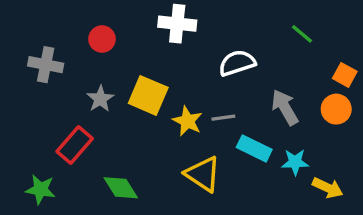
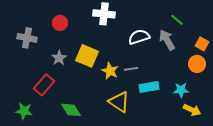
gray arrow: (285, 107) -> (167, 40), moved
cyan rectangle: (254, 148) -> (149, 87), turned -36
cyan star: (295, 162) -> (181, 90), moved

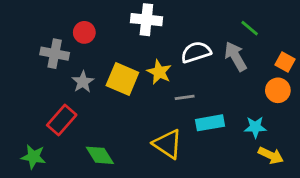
gray cross: (27, 38) -> (55, 54), moved
yellow star: (110, 71) -> (159, 72), moved

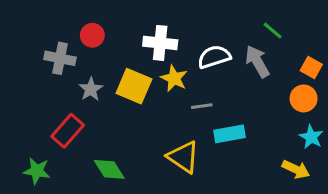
white cross: (146, 20) -> (160, 43), moved
cyan star: (255, 127) -> (311, 137), moved, turned 30

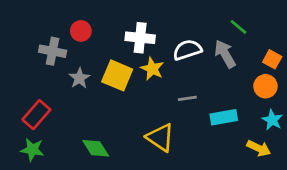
gray line: (202, 106) -> (187, 98), moved
red rectangle: (68, 131) -> (36, 115), moved
cyan rectangle: (230, 134) -> (224, 117), moved

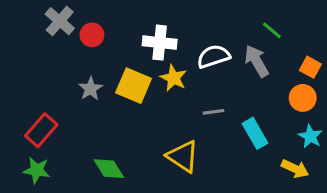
gray cross: (53, 51) -> (60, 21), moved, turned 30
cyan rectangle: (224, 117) -> (255, 133), turned 70

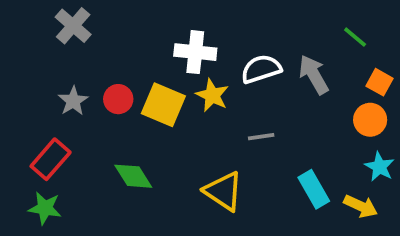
green line: (272, 30) -> (355, 37), moved
red circle: (92, 35) -> (118, 99), moved
gray star: (90, 89) -> (73, 101), moved
cyan rectangle: (255, 133) -> (314, 189), moved
green diamond: (109, 169) -> (133, 176), moved

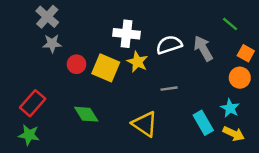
gray star: (73, 101) -> (52, 44), moved, turned 30
cyan star: (380, 167) -> (230, 108), moved

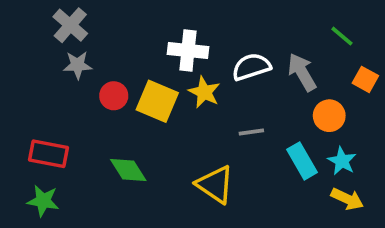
orange circle: (240, 78) -> (329, 116), moved
red rectangle: (33, 103) -> (49, 154), turned 60
cyan rectangle: (203, 123) -> (302, 161), moved

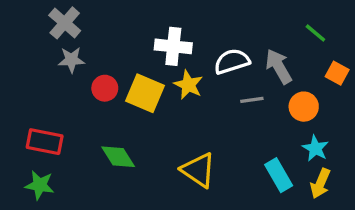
gray line: (251, 132) -> (252, 100), moved
cyan rectangle: (302, 161) -> (279, 175), moved
yellow arrow: (347, 199) -> (320, 183), turned 88

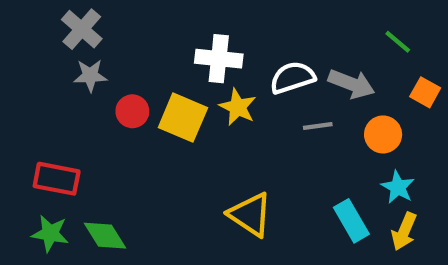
gray arrow: (279, 66) -> (351, 84), turned 141
green diamond: (118, 157) -> (105, 236), moved

